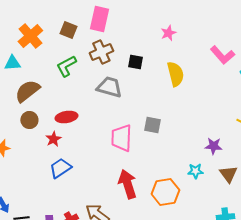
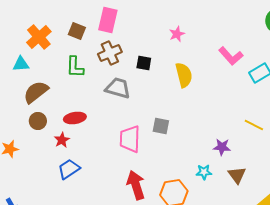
green L-shape: (66, 66) -> (75, 67), turned -60

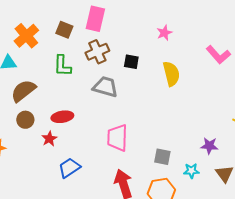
gray square: (161, 126) -> (162, 157), moved
blue trapezoid: (69, 169) -> (69, 168), moved

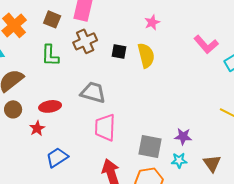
yellow semicircle: (171, 74) -> (146, 55), moved
gray trapezoid: (105, 87) -> (93, 92), moved
purple star: (209, 146) -> (183, 136), moved
gray square: (162, 157) -> (150, 146), size x1.4

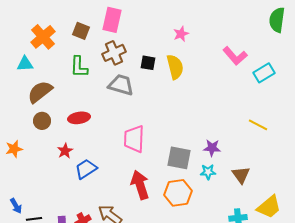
gray trapezoid: (93, 92) -> (121, 85), moved
red star: (37, 128) -> (65, 151), moved

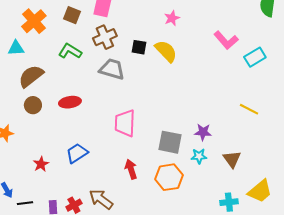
green L-shape: (79, 67) -> (70, 51), turned 120
yellow semicircle: (175, 67) -> (166, 51), turned -30
red star: (65, 151) -> (41, 164), moved
red arrow: (140, 185) -> (131, 169), size x0.7

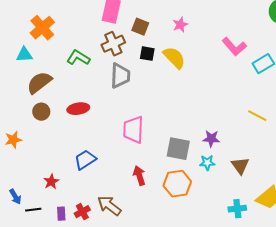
brown square: (72, 15) -> (140, 27), moved
gray trapezoid: (112, 69) -> (120, 76), turned 76
red star: (41, 164) -> (51, 182), moved

